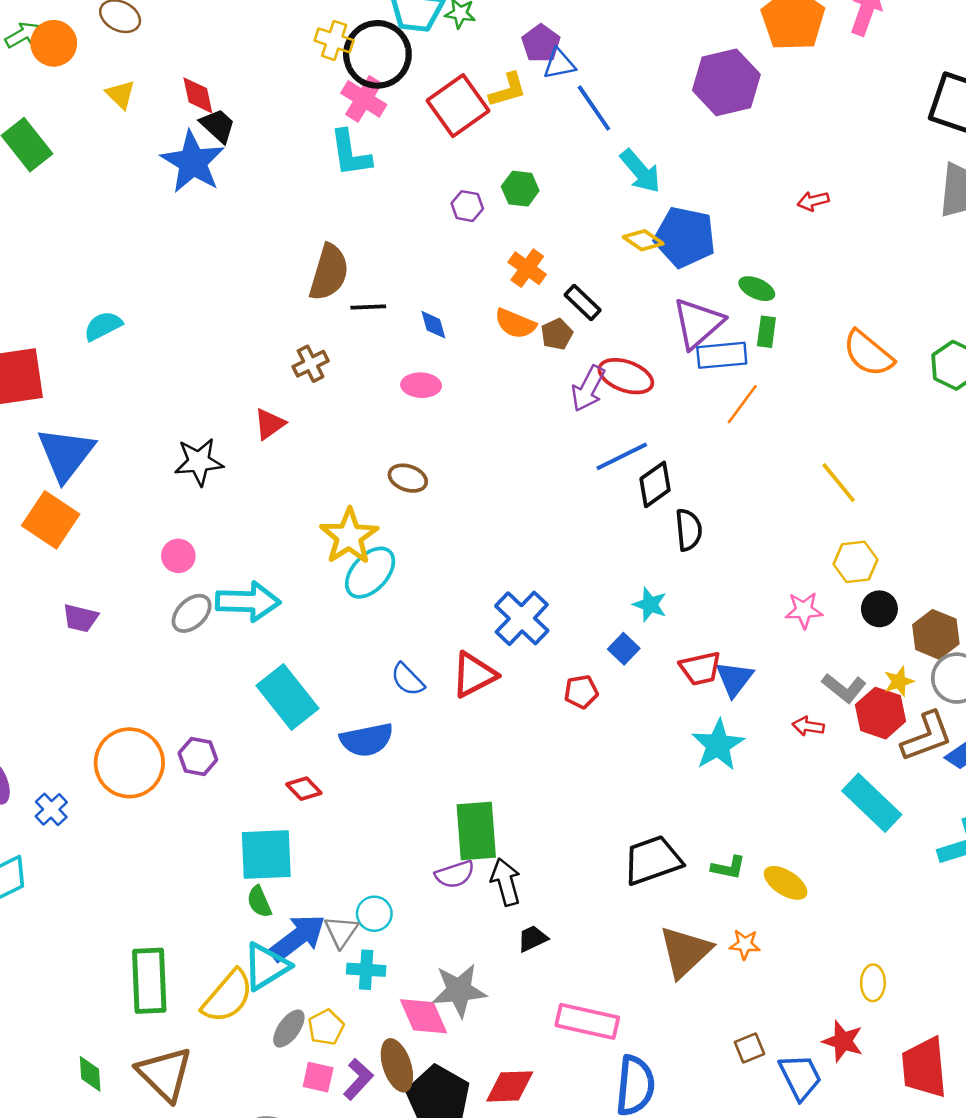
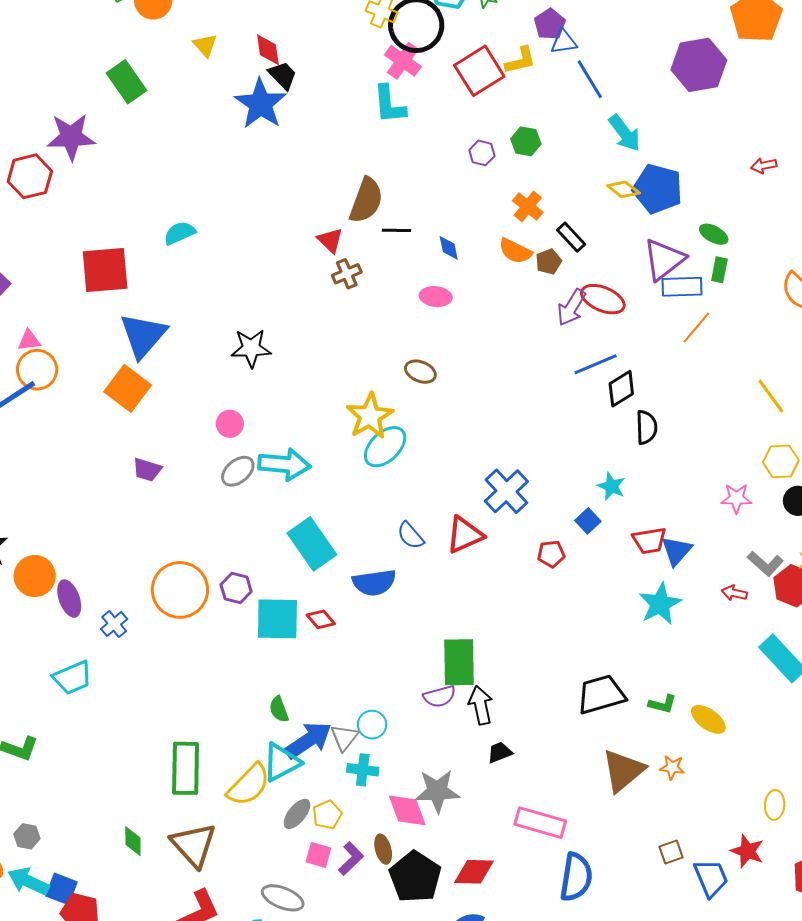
red triangle: (270, 424) -> (330, 240), moved, turned -44
cyan square: (266, 855) -> (277, 619), moved
brown ellipse: (397, 1065) -> (383, 849), size x0.7

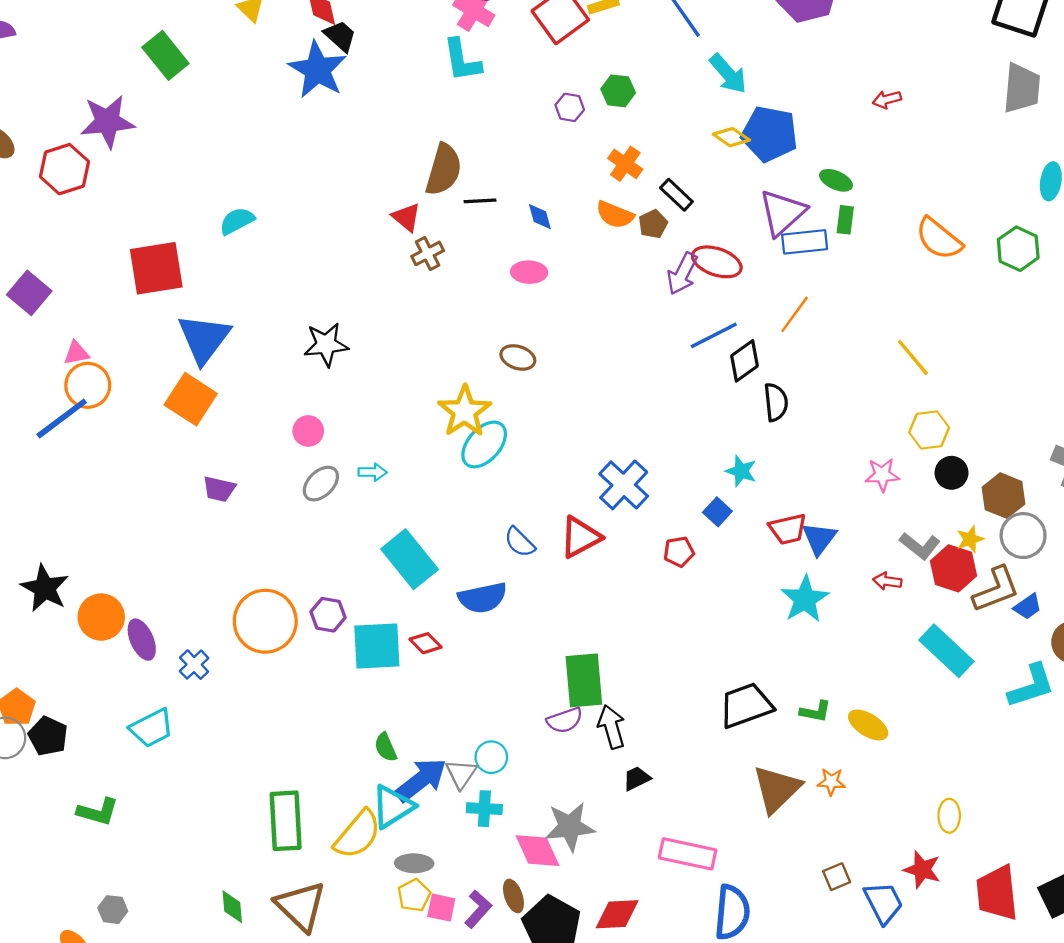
orange line: (696, 328) -> (795, 314), moved
cyan arrow: (284, 464) -> (373, 472), size x0.5
gray ellipse: (297, 814) -> (414, 863), turned 56
yellow pentagon: (327, 815) -> (414, 895), moved

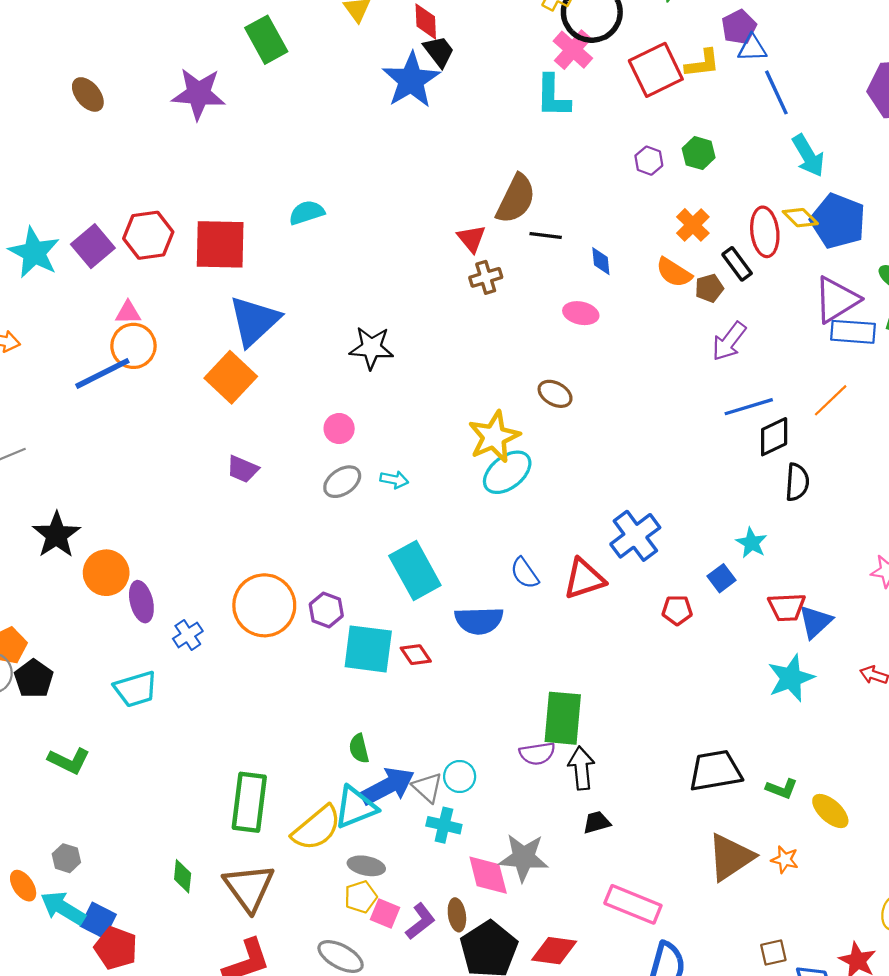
red hexagon: (64, 169) -> (148, 235), moved
red ellipse: (717, 262) -> (765, 232), moved, turned 54
gray triangle: (461, 774) -> (427, 787), turned -32

